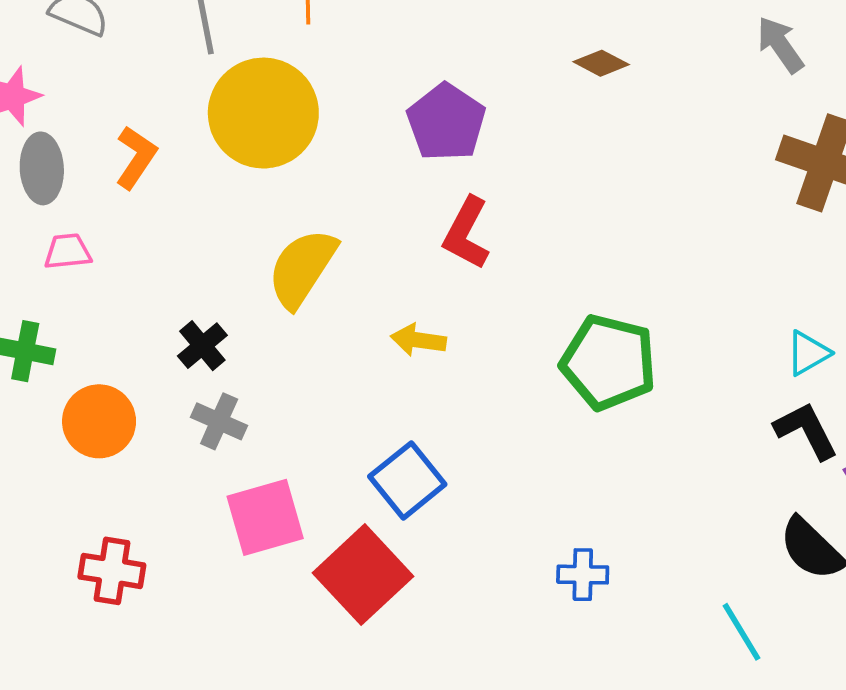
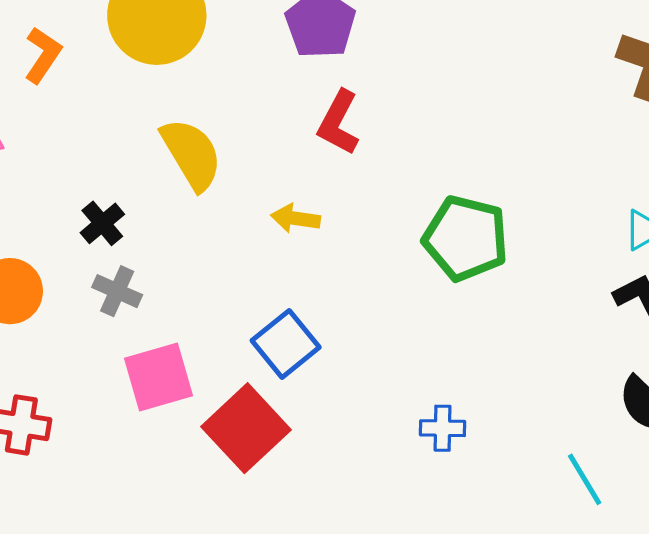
yellow semicircle: (302, 268) -> (192, 154), turned 116

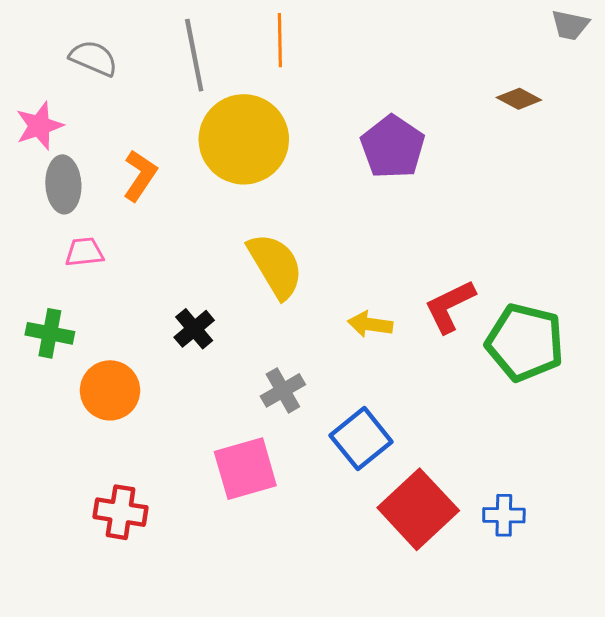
red L-shape: (338, 123) -> (450, 306), moved, turned 36
gray cross: (117, 291) -> (283, 390), moved, turned 36
red square: (246, 428) -> (418, 509), moved

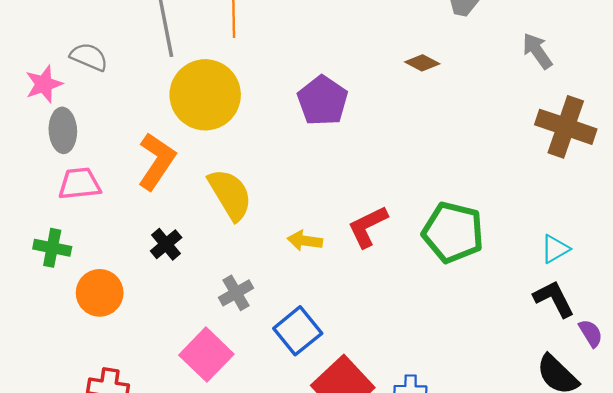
gray semicircle: (93, 58) -> (89, 57), moved
orange L-shape: (140, 175) -> (157, 161), moved, size x1.4
pink trapezoid: (84, 252) -> (79, 184), size x1.4
green pentagon: (525, 342) -> (453, 232), moved
pink square: (245, 469) -> (206, 355), turned -30

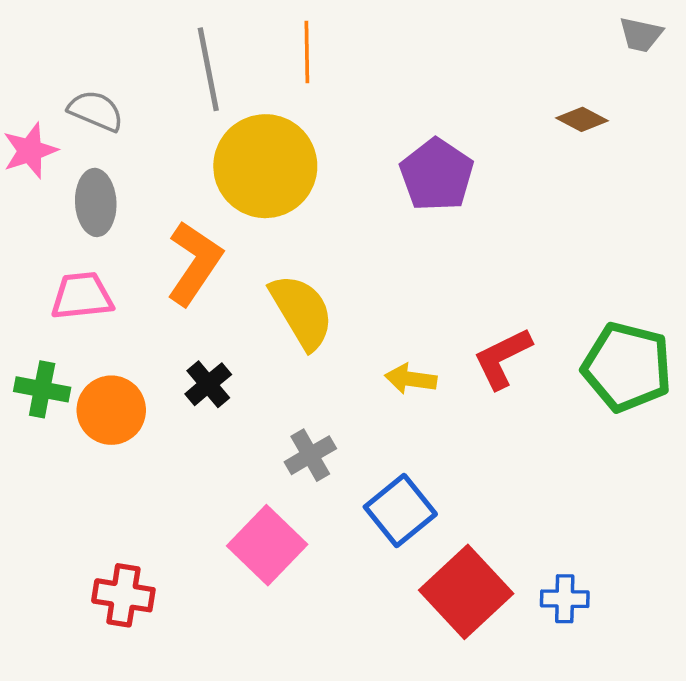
gray ellipse: (63, 130) -> (96, 202), moved
orange circle: (100, 293) -> (111, 410), moved

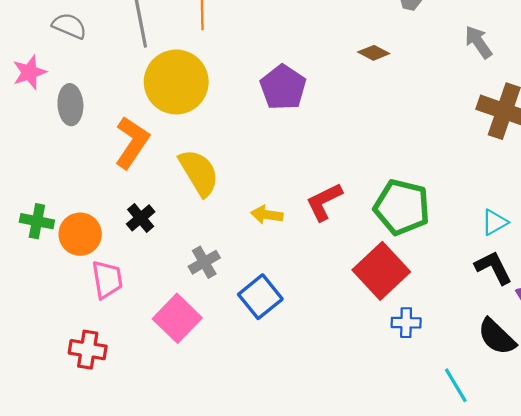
gray semicircle: (96, 111) -> (69, 26), moved
pink trapezoid: (82, 296) -> (107, 279), moved, turned 87
red square: (466, 592) -> (381, 271), moved
blue cross: (565, 599) -> (406, 323), moved

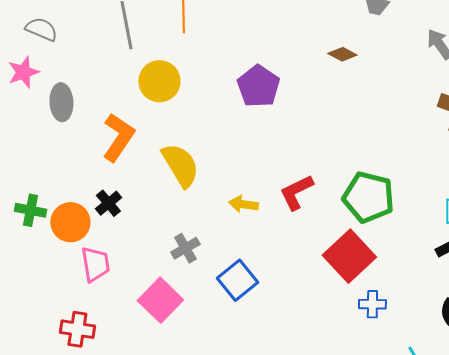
gray semicircle: (69, 26) -> (41, 29), moved
yellow circle: (176, 82) -> (159, 81), size x0.7
black cross: (141, 218) -> (108, 203), moved

